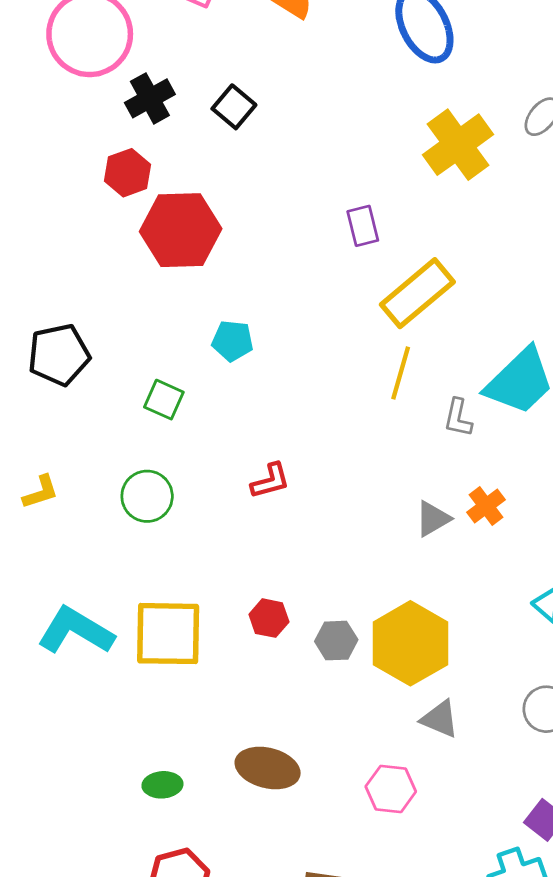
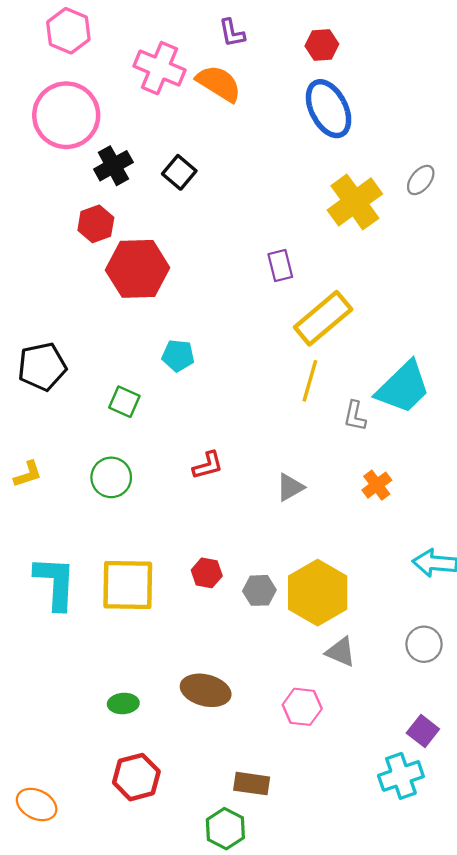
gray triangle: (433, 519) -> (290, 487), moved
cyan L-shape: (76, 631) -> (55, 583), turned 62

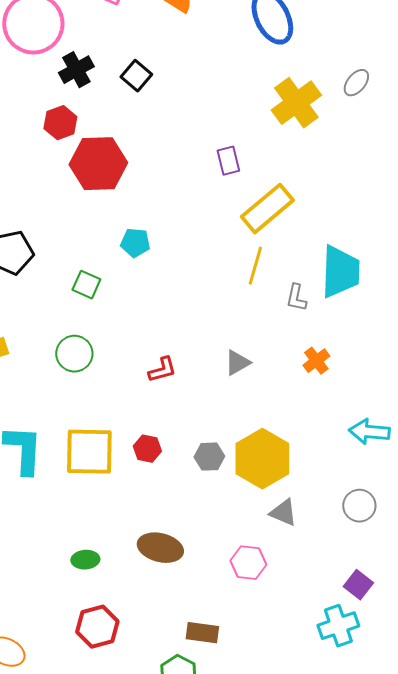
cyan trapezoid: (403, 387) -> (340, 272), turned -44
red L-shape: (208, 465) -> (162, 370), moved
red hexagon: (207, 573) -> (147, 449), moved

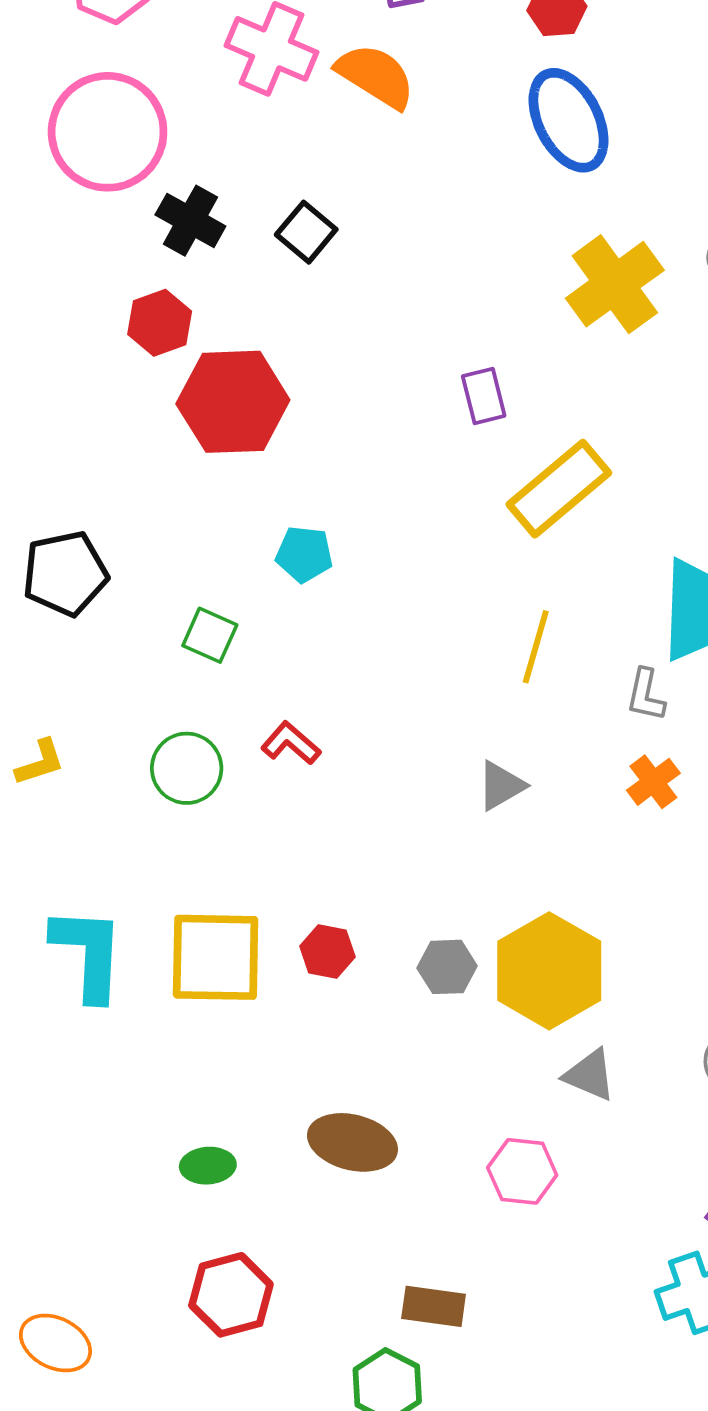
black cross: (76, 70) -> (190, 221), turned -32
yellow line: (255, 266) -> (536, 647), moved
gray L-shape: (296, 298) -> (646, 695), moved
red L-shape: (162, 370) -> (291, 743), moved, turned -124

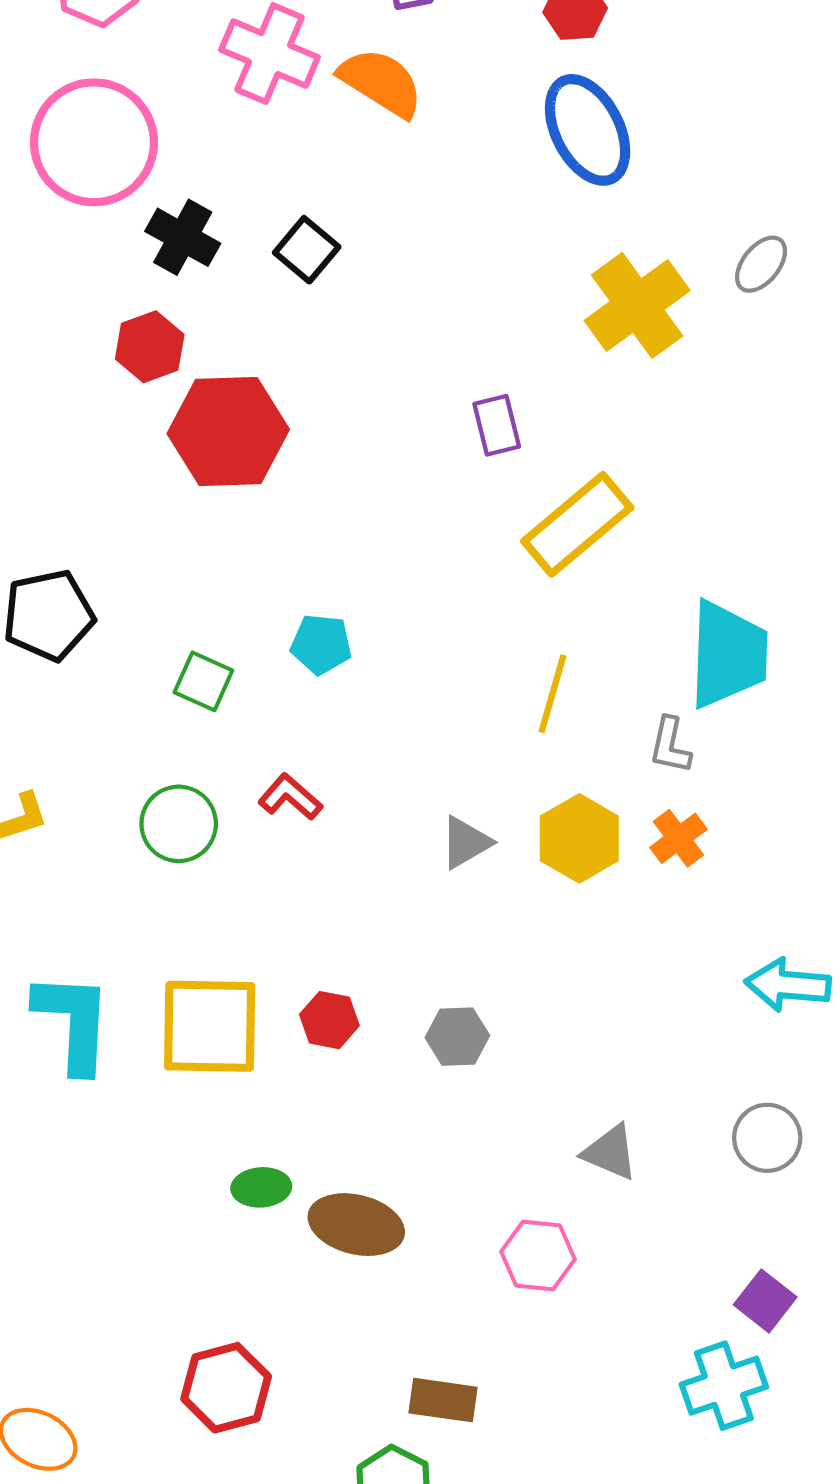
cyan pentagon: (304, 554) -> (321, 644), moved
gray triangle: (501, 786) -> (466, 842), moved
yellow hexagon: (549, 971) -> (579, 838), moved, size x0.7
green ellipse: (208, 1166) -> (261, 1187), moved

